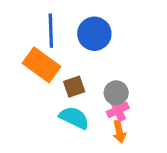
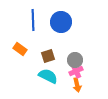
orange rectangle: (42, 65) -> (20, 49), moved, size x0.6

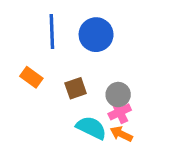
cyan semicircle: (48, 76) -> (91, 128), moved
orange arrow: (77, 85) -> (121, 134), turned 128

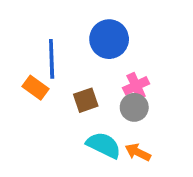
blue line: (52, 31) -> (52, 59), moved
pink cross: (120, 112) -> (136, 86), moved

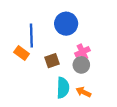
cyan semicircle: (104, 145) -> (63, 88), turned 66

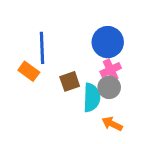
blue circle: (66, 24) -> (108, 42), moved
cyan semicircle: (63, 88) -> (92, 98), moved

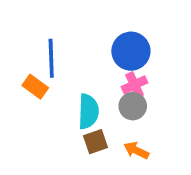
brown square: (70, 81) -> (96, 142), moved
cyan semicircle: (92, 98) -> (88, 111), moved

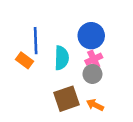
cyan semicircle: (88, 111) -> (62, 58), moved
brown square: (96, 142) -> (66, 99), size x1.5

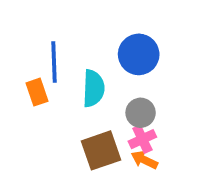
pink cross: (94, 59) -> (142, 139), moved
orange rectangle: (24, 60) -> (37, 92), turned 35

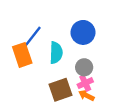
blue line: (54, 62) -> (32, 37), turned 40
orange rectangle: (37, 92) -> (22, 55), size x1.5

